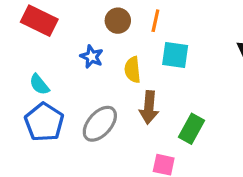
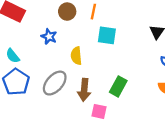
yellow semicircle: (133, 70) -> (76, 56), moved
brown arrow: (149, 107) -> (84, 90), moved

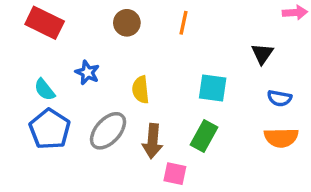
orange line: (93, 12) -> (183, 23), moved
cyan square: (107, 35) -> (213, 88), moved
blue star: (49, 36) -> (87, 73), moved

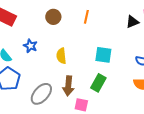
black triangle: (262, 54) -> (132, 22), moved, turned 32
gray ellipse: (108, 131) -> (41, 94), moved

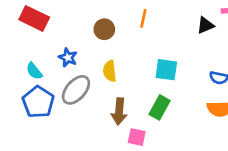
brown circle: (53, 17) -> (104, 29), moved
gray ellipse: (41, 94) -> (76, 90), moved

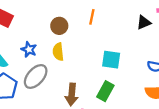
yellow semicircle: (110, 71) -> (58, 52), moved

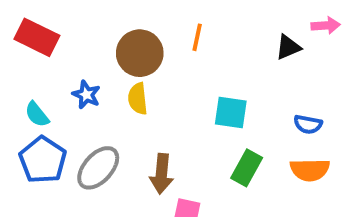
brown circle: (59, 26) -> (140, 53), size x1.5
gray ellipse: (36, 76) -> (98, 168), moved
green rectangle: (105, 91) -> (247, 168), moved

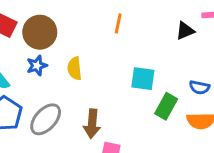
brown circle: (140, 53) -> (40, 32), moved
blue star: (86, 95) -> (37, 66), turned 30
green rectangle: (247, 168) -> (166, 106), moved

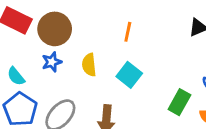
orange line: (118, 23) -> (128, 32), moved
cyan square: (143, 79) -> (129, 75), moved, turned 30

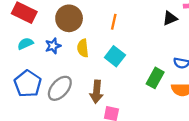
brown circle: (55, 29) -> (69, 18), moved
cyan semicircle: (16, 76) -> (25, 44), moved, turned 105

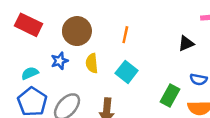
black triangle: (170, 18) -> (186, 43), moved
cyan semicircle: (25, 44) -> (30, 73), moved

